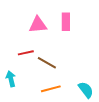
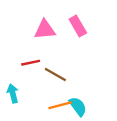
pink rectangle: (66, 22) -> (78, 26), turned -30
cyan semicircle: (86, 90) -> (78, 106), moved

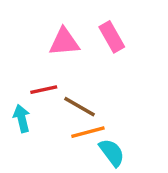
cyan arrow: (13, 93) -> (22, 119), moved
orange line: (60, 105) -> (88, 132), moved

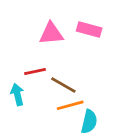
pink rectangle: (112, 37) -> (89, 29), turned -45
cyan semicircle: (112, 153) -> (89, 122), turned 50

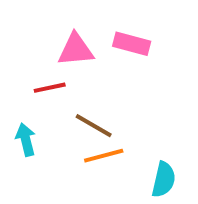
red line: (35, 71) -> (50, 88), moved
cyan semicircle: (89, 122) -> (164, 180), moved

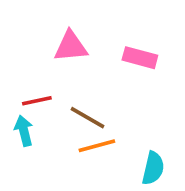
pink rectangle: (132, 44) -> (140, 58), moved
red line: (50, 88) -> (37, 101), moved

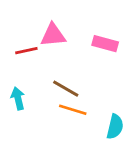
red line: (37, 101) -> (26, 51), moved
orange line: (97, 146) -> (73, 110), turned 32

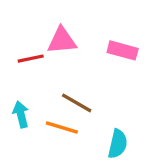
orange line: (73, 110) -> (62, 127), moved
cyan semicircle: (115, 127) -> (118, 144), moved

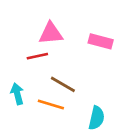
red line: (31, 59) -> (37, 56), moved

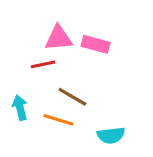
pink rectangle: (101, 41) -> (96, 44), moved
cyan semicircle: (97, 118) -> (111, 135), turned 70

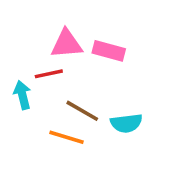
cyan arrow: (20, 108) -> (22, 95), moved
cyan semicircle: (111, 135) -> (126, 123), moved

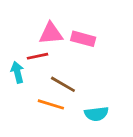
cyan semicircle: (126, 123) -> (96, 114), moved

